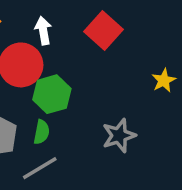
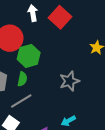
white arrow: (43, 31) -> (33, 13), moved

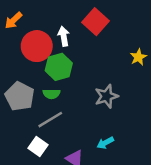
white arrow: (33, 13) -> (64, 36), moved
green semicircle: (22, 79) -> (51, 94), turned 80

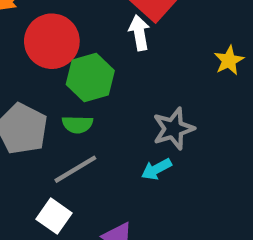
white arrow: (64, 36) -> (139, 33), moved
cyan arrow: (105, 143) -> (156, 169), moved

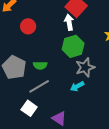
red circle: (52, 41) -> (28, 26), size x0.6
green hexagon: (90, 77) -> (73, 46), moved

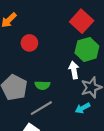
white arrow: (69, 22) -> (74, 70), moved
green hexagon: (73, 46) -> (87, 49), moved

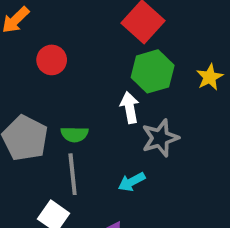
gray line: (41, 108) -> (73, 174), turned -65
cyan arrow: (83, 108) -> (132, 182), moved

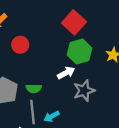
white arrow: (130, 108) -> (66, 73), turned 72
cyan arrow: (132, 182) -> (52, 116), moved

